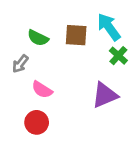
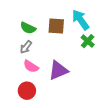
gray arrow: (20, 64) -> (26, 47), moved
purple triangle: (105, 95) -> (58, 70), moved

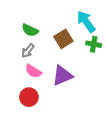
brown square: (56, 26) -> (63, 39), moved, turned -36
green cross: (88, 41) -> (94, 44), turned -32

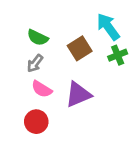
green cross: (94, 44) -> (118, 55), turned -32

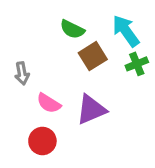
green semicircle: (38, 38) -> (72, 29), moved
gray arrow: (35, 63) -> (22, 73), moved, turned -48

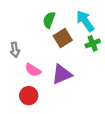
green semicircle: (72, 29) -> (49, 20), turned 84

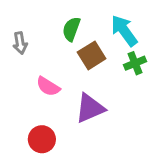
gray arrow: (15, 50) -> (20, 43), moved
pink semicircle: (33, 70) -> (48, 86), moved

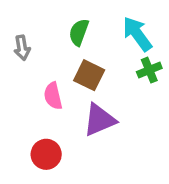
brown square: (92, 55) -> (89, 75), moved, turned -32
pink semicircle: (48, 86) -> (53, 96), turned 45

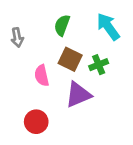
green cross: (149, 70) -> (99, 65), moved

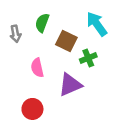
green semicircle: (62, 25) -> (42, 23), moved
brown square: (70, 59) -> (66, 41), moved

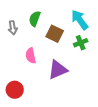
green cross: (88, 58) -> (81, 43), moved
red circle: (32, 109) -> (15, 90), moved

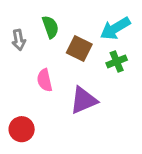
green semicircle: (35, 19) -> (50, 27), turned 140
cyan arrow: (80, 20) -> (115, 28), turned -85

